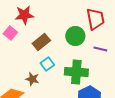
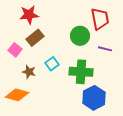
pink square: (10, 33) -> (15, 50), moved
brown rectangle: (41, 42) -> (35, 38), moved
brown star: (32, 79) -> (29, 72), moved

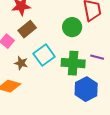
purple line: (105, 49) -> (97, 57), moved
cyan square: (52, 64) -> (44, 55), size x1.5

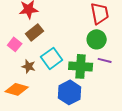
green circle: (72, 27) -> (97, 39), moved
blue hexagon: (86, 89) -> (70, 92), moved

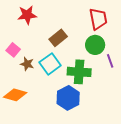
brown rectangle: (35, 32) -> (58, 38), moved
purple line: (105, 60) -> (110, 61), moved, turned 56
brown star: (29, 66) -> (27, 64), moved

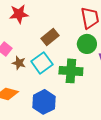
blue hexagon: (68, 98) -> (44, 102), moved

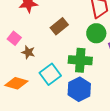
cyan square: (42, 63) -> (50, 74), moved
blue hexagon: (44, 102) -> (79, 89), moved

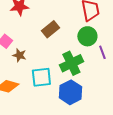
green cross: (80, 60) -> (71, 63), turned -30
cyan square: (50, 74) -> (41, 77), turned 30

